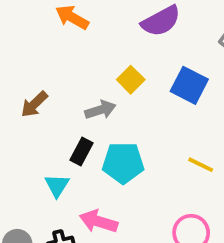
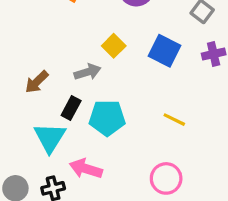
brown arrow: (34, 104) -> (37, 82), moved
cyan triangle: (57, 186) -> (50, 138), size x1.5

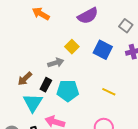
brown arrow: (37, 82) -> (25, 79), moved

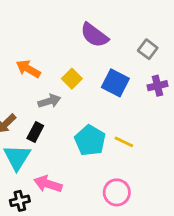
orange arrow: (41, 14) -> (28, 69), moved
purple semicircle: (88, 16) -> (94, 35), turned 65
cyan pentagon: (68, 91) -> (90, 140), moved, turned 30

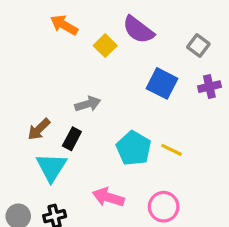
orange arrow: (28, 69) -> (64, 25), moved
yellow square: (72, 79) -> (105, 46), moved
pink arrow: (48, 184) -> (108, 197), moved

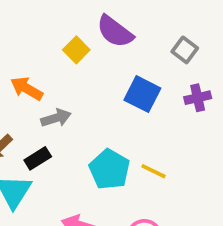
orange arrow: (64, 25) -> (27, 88), moved
black rectangle: (72, 139) -> (38, 158), turned 30

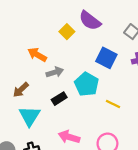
black rectangle: (38, 158) -> (59, 99), moved
cyan pentagon: (109, 169) -> (87, 84), moved

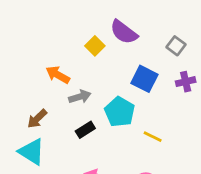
cyan triangle: (30, 116) -> (32, 152), moved, turned -30

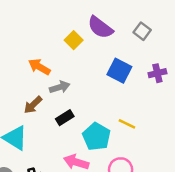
gray square: (176, 46) -> (142, 31), moved
cyan pentagon: (120, 112) -> (96, 137), moved
brown arrow: (37, 119) -> (33, 105), moved

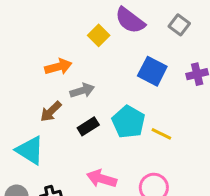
orange arrow: (39, 67) -> (58, 67), turned 135
cyan pentagon: (96, 137) -> (128, 122), moved

